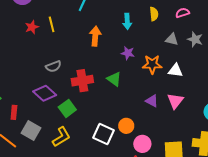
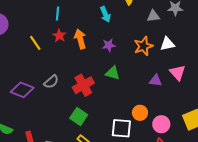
red star: (32, 27) -> (59, 36), moved
purple star: (128, 53) -> (109, 45), moved
purple diamond: (45, 93) -> (22, 90), moved

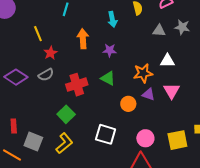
red star: (59, 36) -> (51, 53), moved
orange star: (143, 46) -> (143, 73), moved
orange circle: (140, 113) -> (128, 104), moved

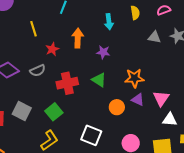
red star: (51, 53) -> (52, 49), moved
white triangle: (167, 61) -> (170, 120), moved
gray square: (33, 142) -> (22, 111), moved

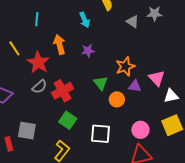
gray triangle: (154, 37) -> (133, 22), turned 40
red star: (52, 49) -> (38, 63), size x1.6
gray semicircle: (38, 71) -> (39, 87), moved
green triangle: (99, 80) -> (101, 83), moved, turned 35
green square: (54, 112) -> (68, 120), moved

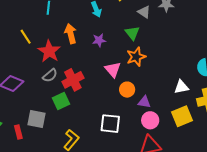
pink triangle: (157, 78) -> (113, 70), moved
green triangle: (101, 83) -> (132, 33), moved
purple triangle: (135, 86) -> (144, 102), moved
green square: (68, 120) -> (61, 101), moved, turned 30

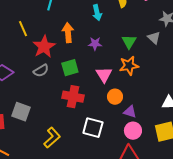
gray triangle: (144, 12) -> (154, 38), moved
red cross: (73, 80) -> (73, 97), moved, turned 30
green square: (61, 101) -> (70, 68), moved

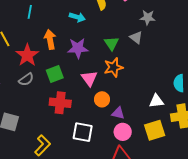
cyan arrow: (97, 13) -> (77, 17), turned -56
purple star: (95, 44) -> (78, 48), size x1.5

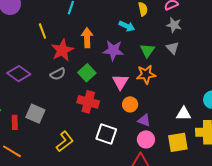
cyan arrow: (77, 17) -> (127, 26), moved
gray star: (148, 17) -> (174, 25), moved
green square: (55, 74) -> (87, 73), turned -30

